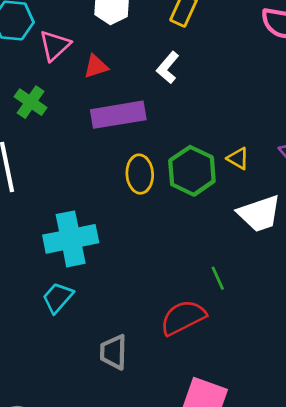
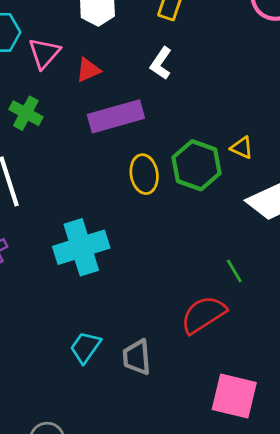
cyan trapezoid: (58, 298) -> (85, 347), moved

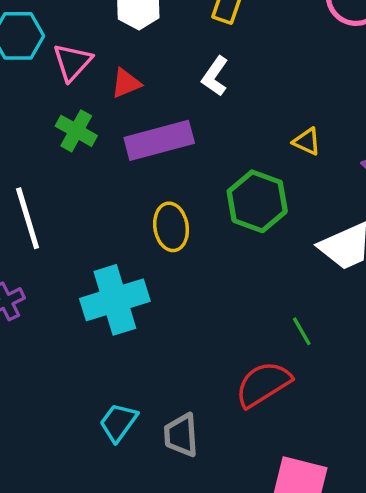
green cross: (26, 113) -> (76, 131), moved
yellow triangle: (242, 148) -> (307, 142), moved
yellow ellipse: (144, 174) -> (171, 227), moved

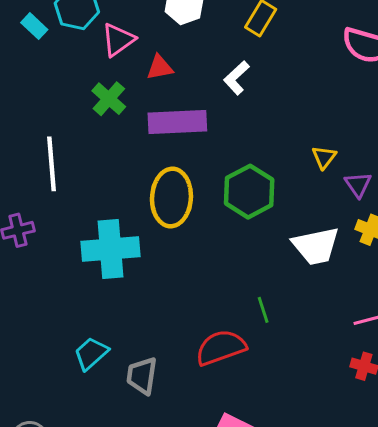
yellow triangle: (307, 142) -> (324, 157), moved, turned 30
yellow ellipse: (171, 227) -> (171, 198), size x1.4

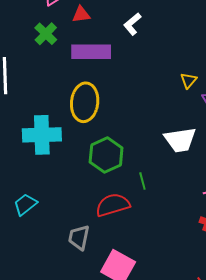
green hexagon: (249, 192) -> (106, 155), moved
gray trapezoid: (142, 376) -> (79, 238), moved

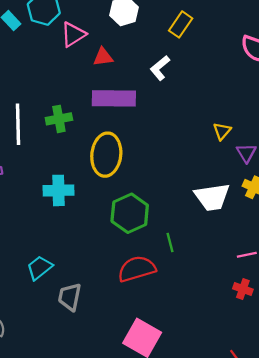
green cross: (46, 34) -> (59, 119), moved, turned 35
cyan cross: (42, 135) -> (59, 190), size x0.7
gray trapezoid: (79, 238) -> (70, 297), moved

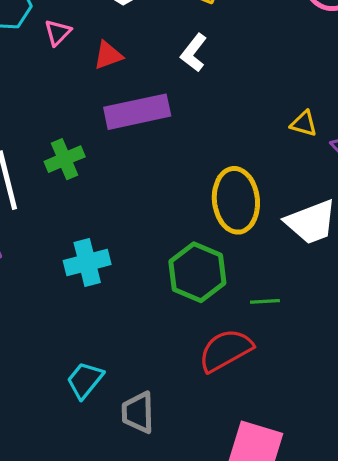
pink triangle: (73, 34) -> (58, 33), size x0.7
yellow triangle: (222, 131) -> (304, 124), turned -42
yellow ellipse: (106, 155) -> (236, 200), moved
green line: (170, 243) -> (265, 301), turned -66

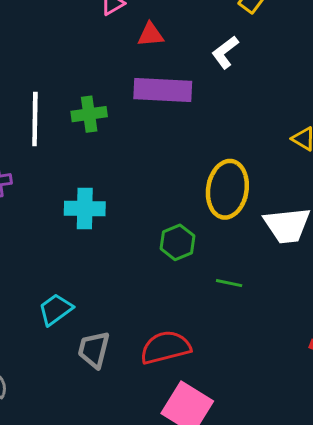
green hexagon: (197, 272) -> (177, 242), size x0.7
red semicircle: (226, 350) -> (165, 347), moved

